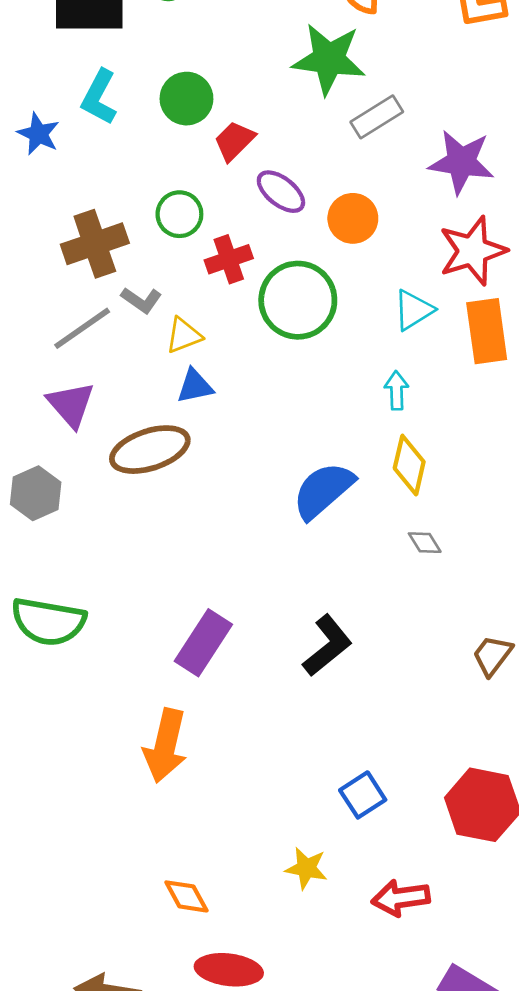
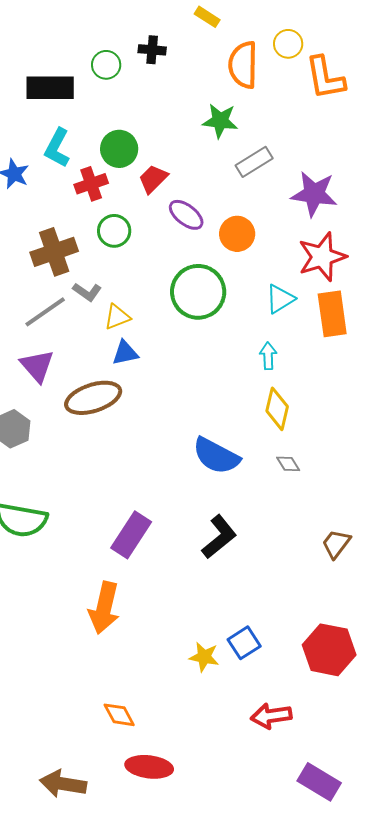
green star: (329, 59) -> (220, 121), size x0.7
red cross: (229, 259) -> (91, 184), moved
blue semicircle: (323, 490) -> (216, 456), moved, turned -111
yellow star: (306, 868) -> (204, 657), moved

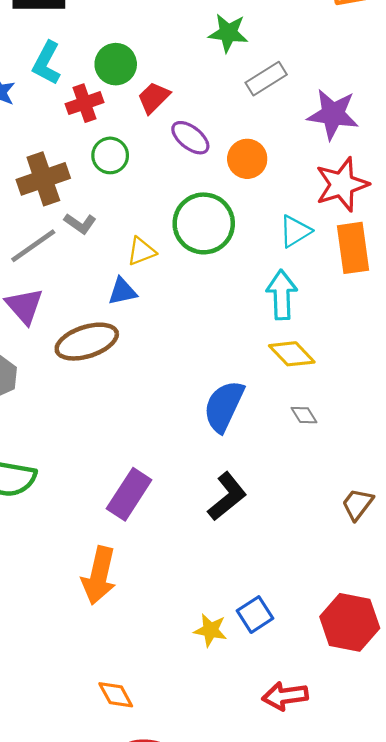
yellow triangle: (117, 317) -> (141, 251), moved
cyan arrow: (268, 356) -> (282, 295), size x1.6
yellow diamond: (277, 409) -> (292, 354), turned -57
blue semicircle: (216, 456) -> (224, 406), turned 87

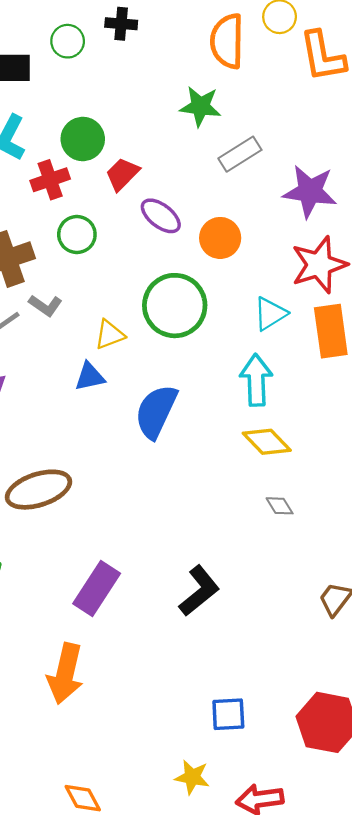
brown ellipse: (87, 342) -> (38, 490), moved
blue semicircle: (224, 406) -> (156, 411), moved
blue square: (255, 615) -> (228, 714), turned 30
yellow star: (210, 630) -> (192, 777), moved

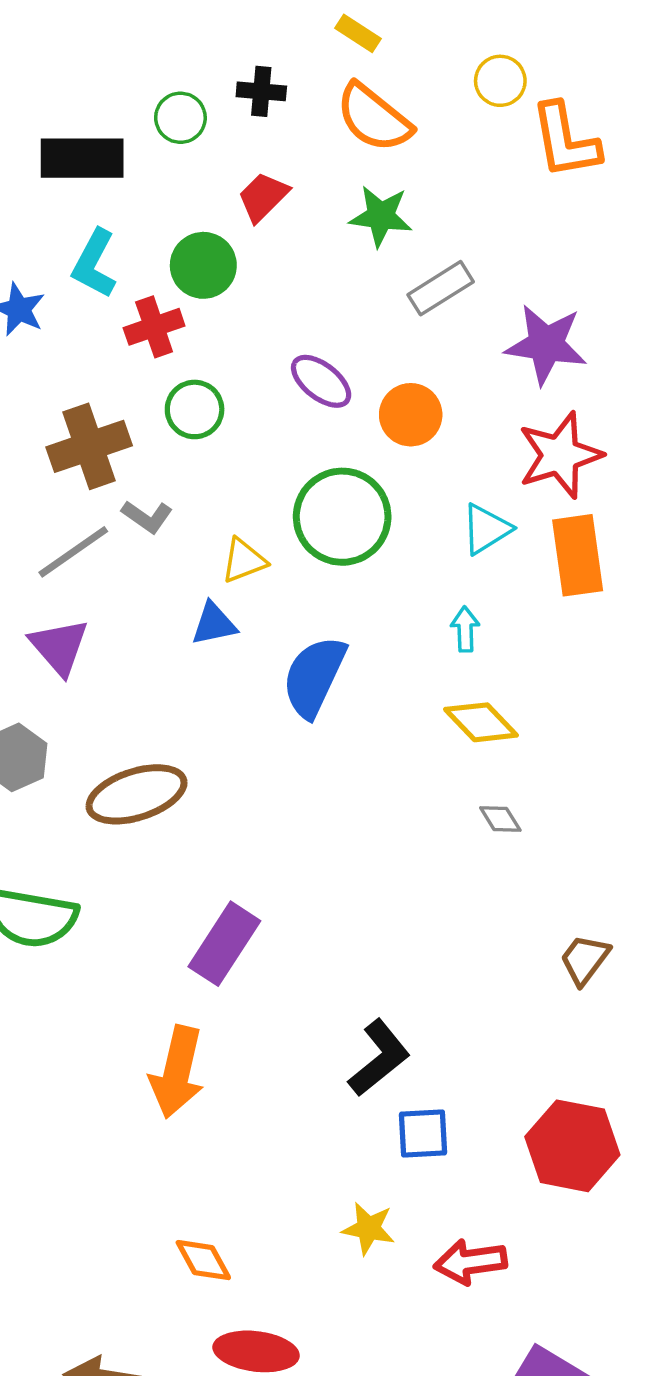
orange semicircle: (227, 41) -> (374, 118), moved, turned -52
red trapezoid: (122, 174) -> (263, 197), moved
cyan arrow: (256, 380) -> (465, 629), size x0.6
black L-shape: (199, 591) -> (379, 1058), moved

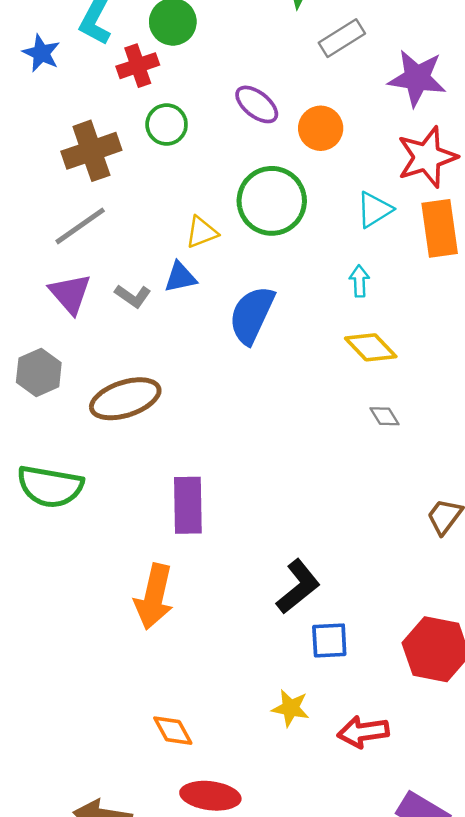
gray L-shape: (147, 517) -> (133, 296), moved
purple rectangle: (224, 944) -> (188, 505), turned -34

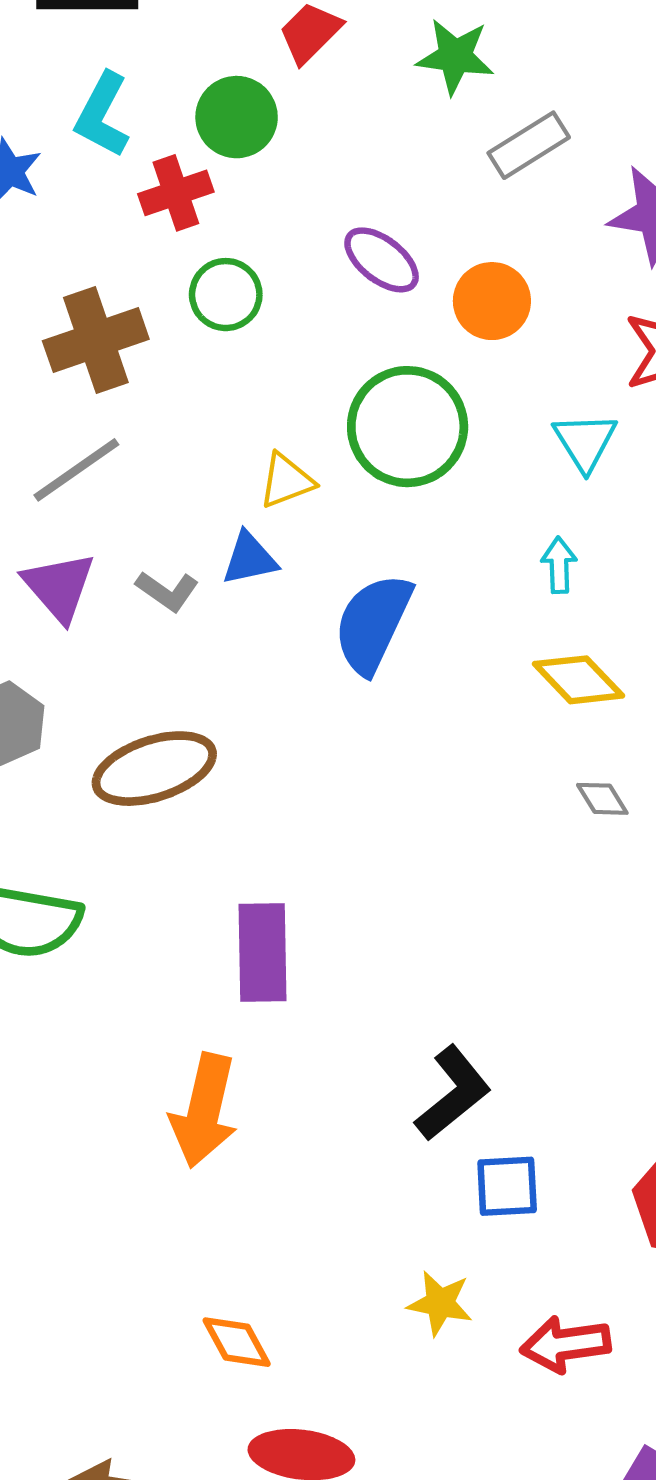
cyan triangle: (374, 210) -> (585, 442), turned -30

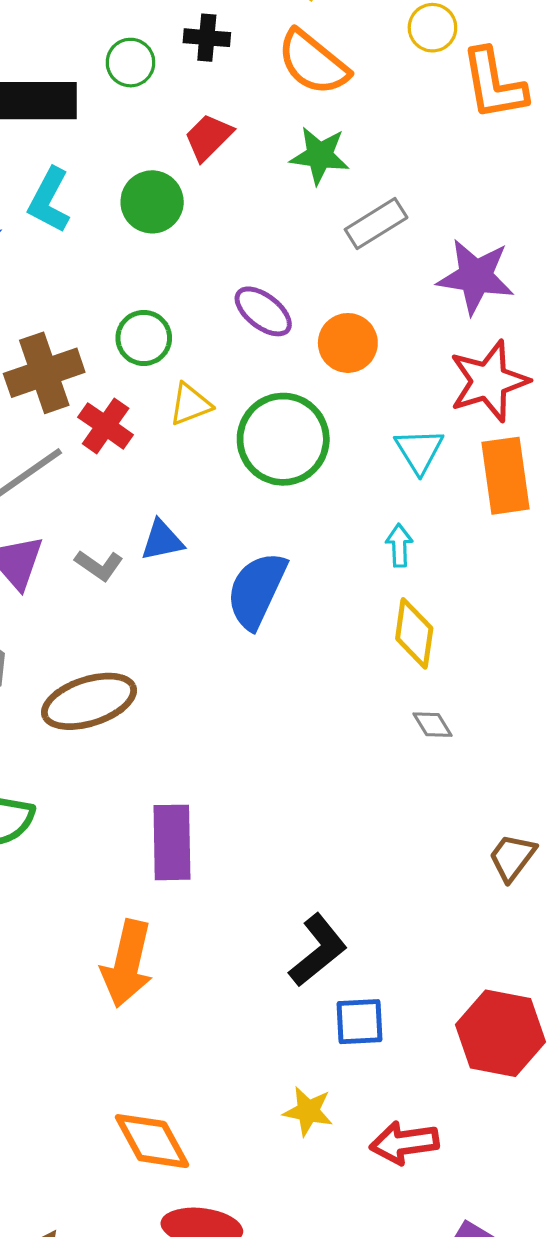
red cross: (176, 193) -> (106, 426), moved, turned -36
yellow triangle: (286, 481) -> (190, 404), moved
yellow diamond: (579, 680) -> (414, 633), turned 52
orange diamond: (237, 1342) -> (152, 1141), size x1.4

